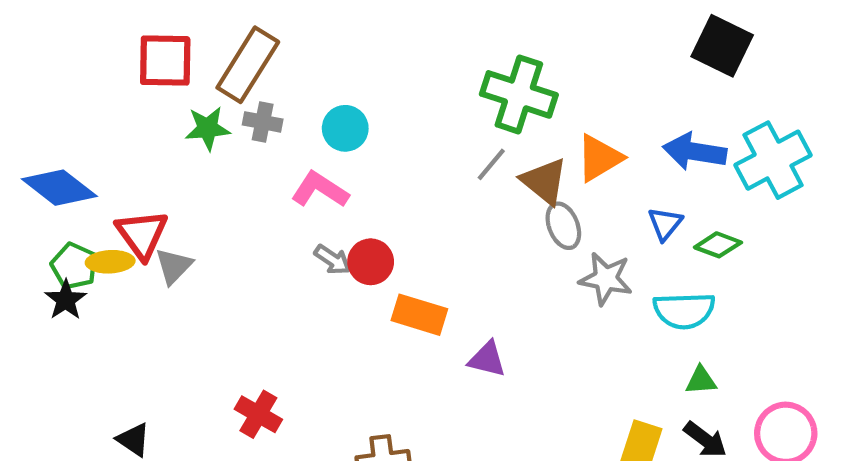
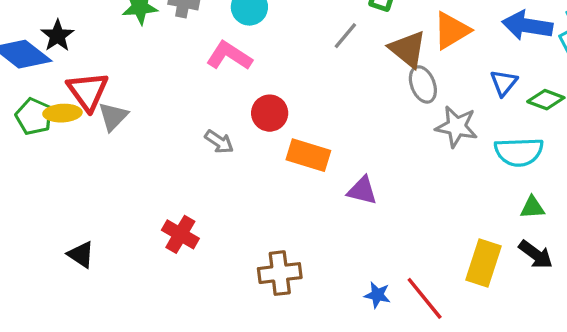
gray line: (491, 164) -> (345, 36), moved
gray arrow: (333, 260) -> (219, 142), moved
black star: (66, 300) -> (57, 36), moved

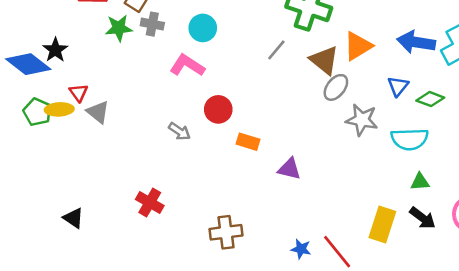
gray ellipse: (423, 84) -> (336, 87), turned 60
red triangle: (88, 91) -> (79, 93), size x0.6
gray triangle: (113, 116) -> (98, 112), turned -35
orange rectangle: (308, 155) -> (248, 142), size x0.7

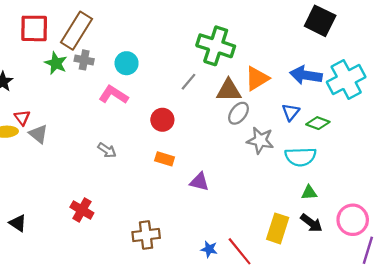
green star: (119, 28) -> (56, 63), turned 30
brown triangle: (324, 60) -> (229, 90), turned -40
red circle: (218, 109) -> (162, 120), moved

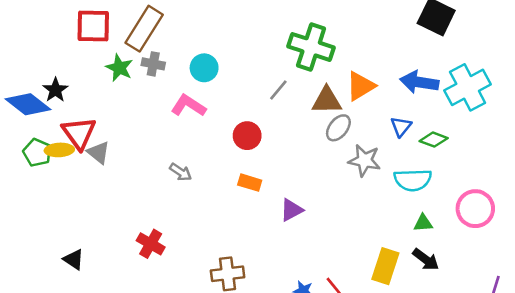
red triangle: (22, 118) -> (79, 133), size x1.8
purple triangle: (199, 182) -> (291, 210), turned -42
pink circle: (353, 220) -> (475, 209), moved

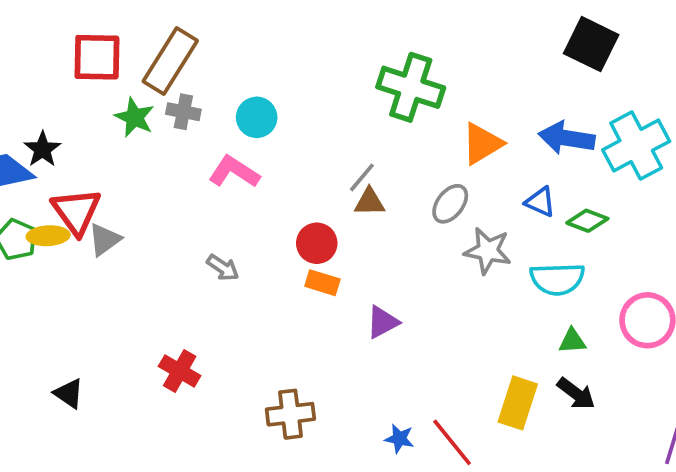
gray line: (278, 90) -> (362, 177), moved
brown triangle: (327, 100) -> (369, 202), moved, size x0.7
blue triangle: (401, 126) -> (540, 202), turned -45
red circle: (247, 136) -> (317, 243), moved
gray triangle: (98, 153) -> (104, 239), turned 45

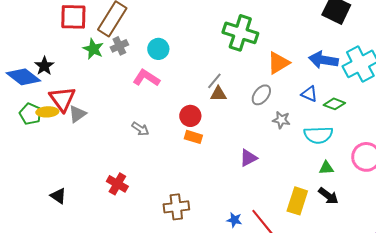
gray cross: (183, 112) -> (119, 46), turned -36
gray star: (488, 251) -> (281, 120), size x0.7
purple triangle: (383, 322) -> (248, 158), moved

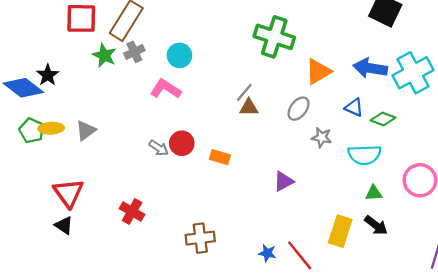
red triangle: (62, 99) -> (68, 193), moved
red circle: (190, 116) -> (182, 143), moved

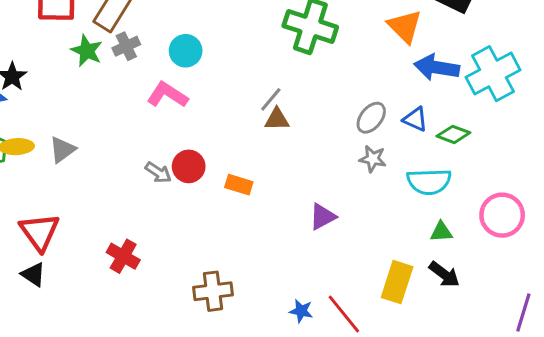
orange triangle: (318, 72) -> (405, 26), moved, turned -44
gray ellipse: (299, 109) -> (371, 118), moved

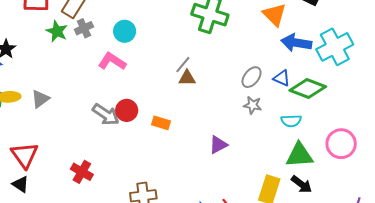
green diamond: (453, 134) -> (308, 89), size x1.6
gray arrow: (158, 172) -> (106, 115), size x1.5
cyan semicircle: (429, 182) -> (291, 121), size x0.7
green triangle: (441, 232) -> (299, 155), size x1.8

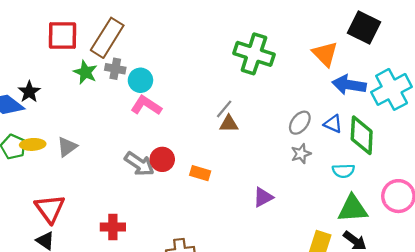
gray cross: (84, 28) -> (115, 69), turned 36
cyan circle: (125, 31) -> (140, 80), moved
green diamond: (308, 89) -> (362, 135), turned 72
gray star: (253, 105) -> (301, 154), turned -30
red cross: (82, 172) -> (113, 227), turned -30

